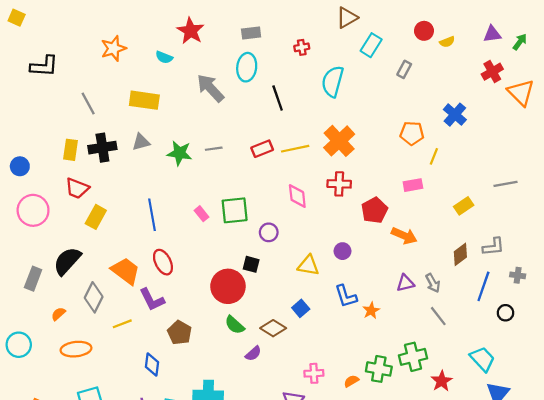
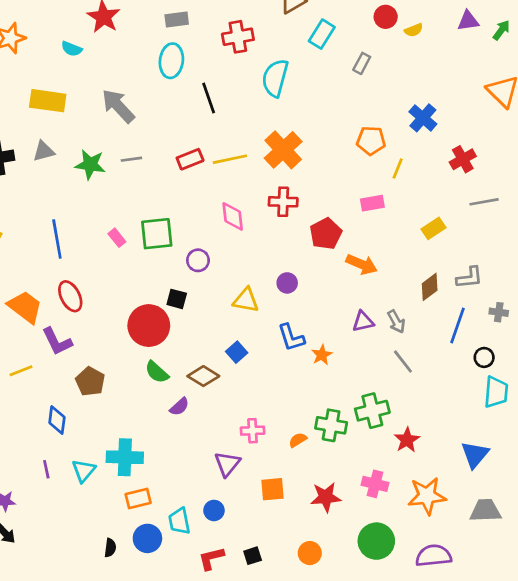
red cross: (302, 47) -> (238, 37), size x1.6
red cross: (492, 72) -> (463, 159), moved
gray arrow: (210, 88) -> (118, 106), moved
cyan trapezoid: (482, 359) -> (496, 392), moved, turned 48

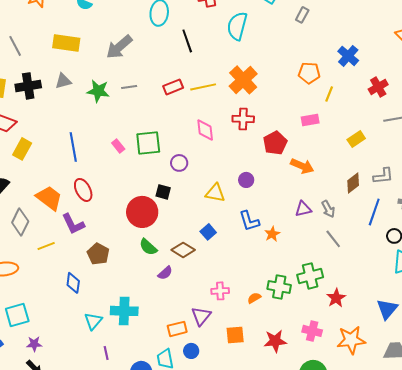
gray arrow: (118, 106) -> (119, 47), turned -88
purple line: (46, 469) -> (106, 353), moved
orange rectangle: (138, 498) -> (177, 329), moved

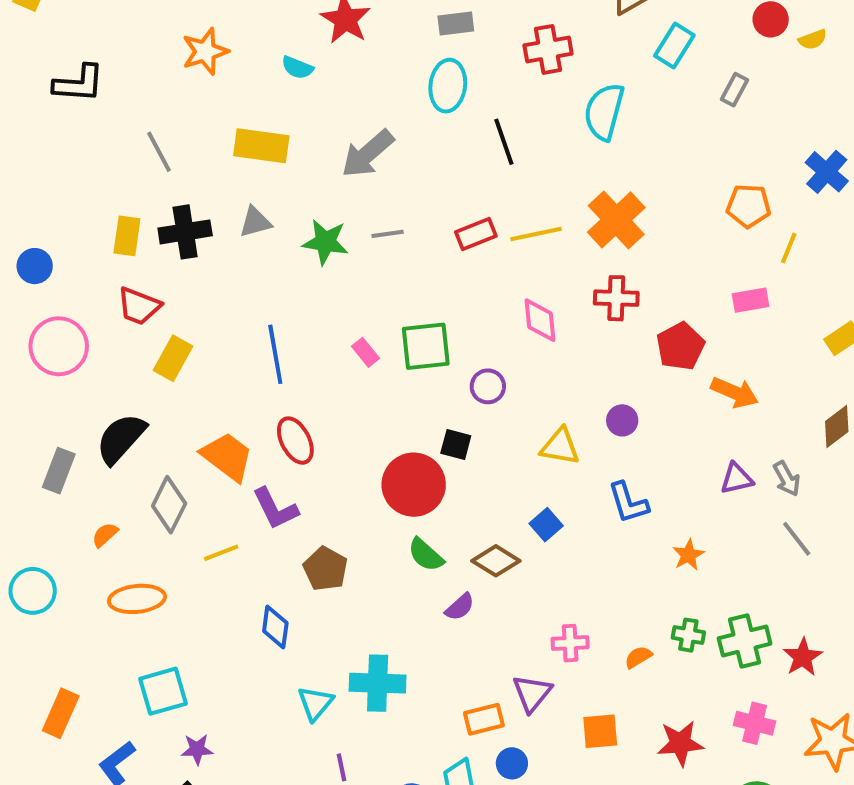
orange star: (272, 234) -> (688, 555), moved
green cross: (310, 276) -> (745, 641), moved
green cross: (279, 287) -> (688, 635), size x0.7

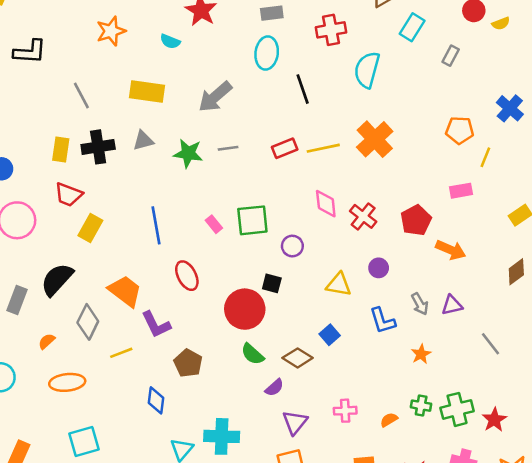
red cross: (616, 298) -> (363, 216), moved, turned 36
red ellipse: (295, 441) -> (187, 276), moved
gray arrow: (787, 479) -> (420, 304), moved
purple triangle: (532, 693) -> (295, 422), moved

